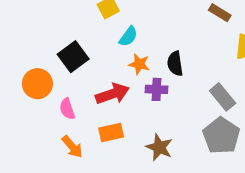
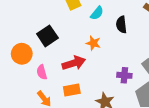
cyan semicircle: (128, 36) -> (97, 13), moved
black semicircle: (175, 64) -> (121, 25), moved
purple cross: (157, 89) -> (124, 75), moved

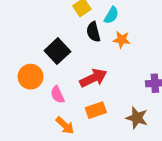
black semicircle: (121, 25) -> (93, 32), moved
orange star: (93, 43) -> (122, 40), moved

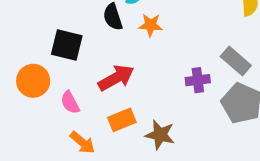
black square: (57, 51) -> (67, 45), turned -30
brown star: (137, 118) -> (160, 135), moved

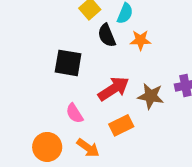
orange circle: (33, 81) -> (47, 147), moved
brown star: (160, 135) -> (151, 96), moved

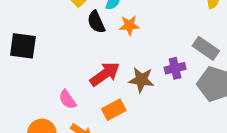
black square: (68, 63) -> (23, 46), moved

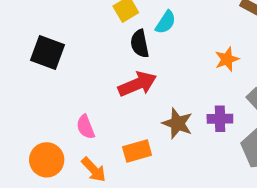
orange star: (129, 25) -> (227, 59), moved, turned -30
red arrow: (105, 74) -> (137, 84), moved

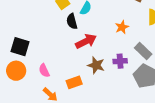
black square: (48, 52) -> (20, 47), moved
red arrow: (137, 84) -> (86, 41), moved
orange circle: (47, 160) -> (16, 71), moved

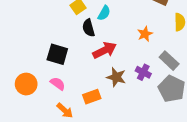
black square: (20, 47) -> (57, 54), moved
purple cross: (120, 61) -> (143, 72), turned 32
pink semicircle: (44, 71) -> (58, 84), turned 152

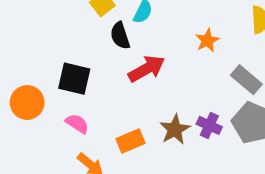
purple cross: (143, 72) -> (209, 125), moved
brown star: (116, 77) -> (175, 129), moved, turned 30
orange circle: (26, 84) -> (27, 103), moved

